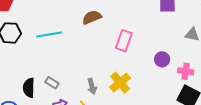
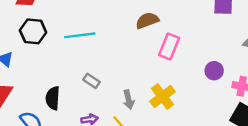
brown semicircle: (92, 17) -> (147, 20), moved
gray rectangle: (52, 83) -> (92, 81), moved

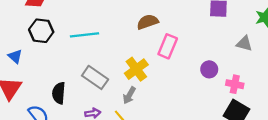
gray rectangle: (92, 81) -> (95, 77), size x1.6
yellow cross: (163, 96) -> (136, 69), moved
gray arrow: (129, 100) -> (129, 95), turned 42

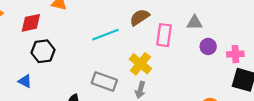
cyan line: (85, 35) -> (105, 35), moved
gray triangle: (244, 44) -> (195, 23), moved

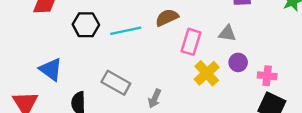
black hexagon: (43, 51) -> (86, 25), moved
yellow cross: (140, 64) -> (207, 73), moved
blue triangle: (25, 81) -> (51, 69), moved, size x1.5

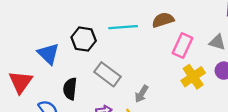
black hexagon: (86, 25) -> (84, 39), moved

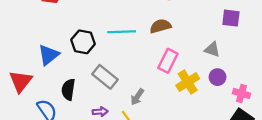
pink rectangle: (182, 45) -> (168, 61), moved
blue triangle: (48, 54) -> (49, 55), turned 35

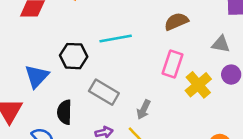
brown semicircle: (160, 26) -> (176, 21), moved

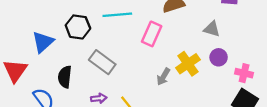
pink rectangle: (173, 64) -> (152, 34), moved
gray arrow: (144, 110) -> (163, 77), moved

